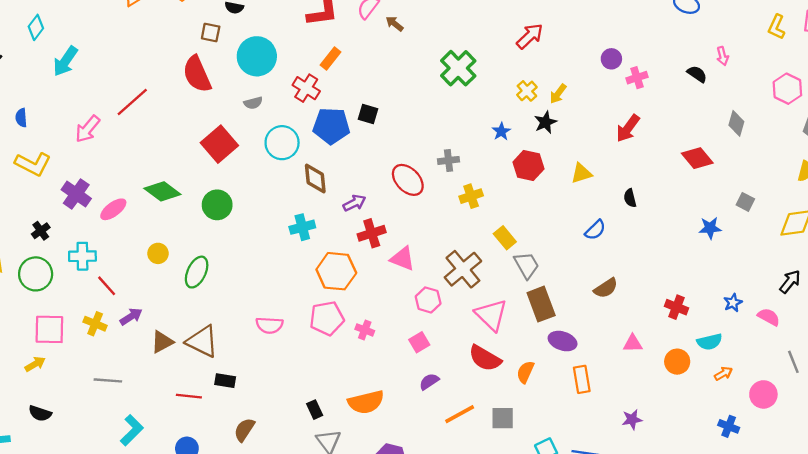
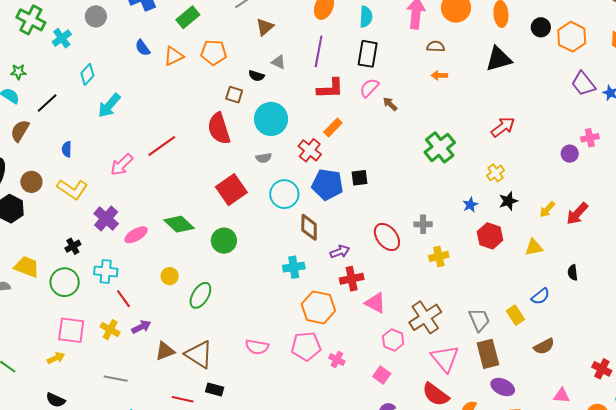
pink cross: (637, 78) -> (590, 138), moved
yellow arrow: (558, 94) -> (547, 209), moved
black square: (368, 114) -> (359, 178), turned -30
yellow rectangle: (505, 238) -> (515, 315), moved
pink square: (419, 342) -> (382, 375), turned -30

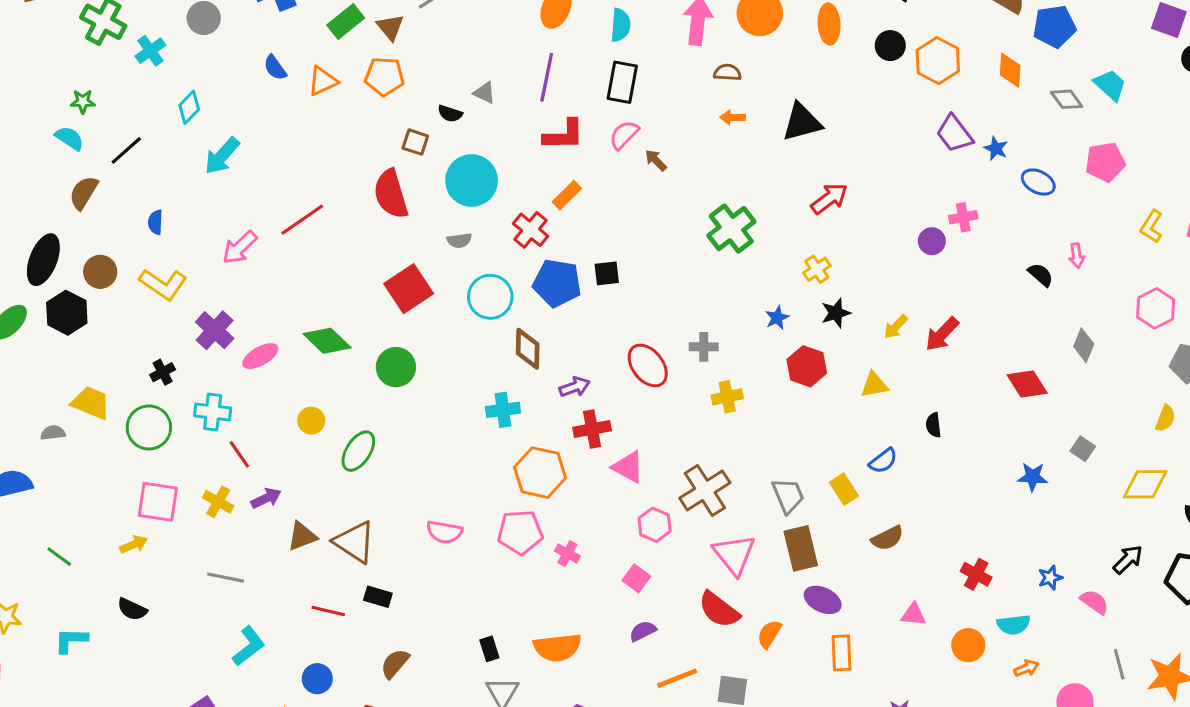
brown triangle: (265, 27) -> (390, 27), moved, turned -30
black triangle: (499, 59) -> (802, 122), moved

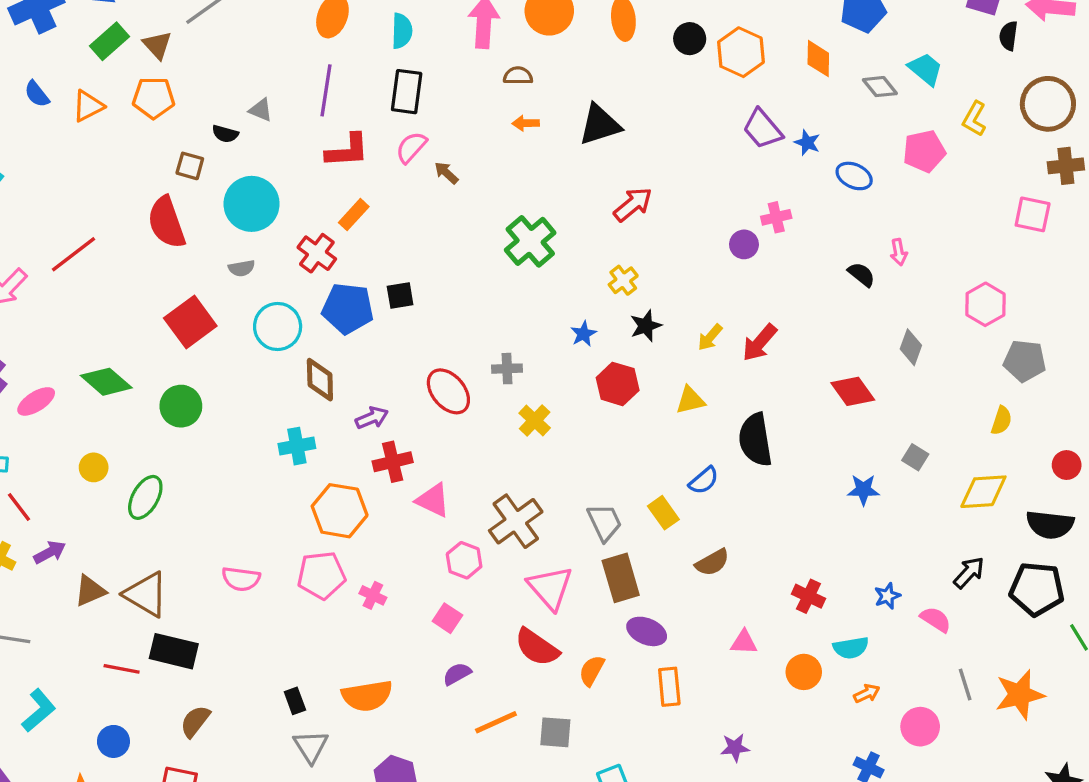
yellow L-shape: (1151, 226) -> (974, 119), moved
yellow cross: (727, 397) -> (535, 420), turned -32
black semicircle: (933, 425) -> (755, 440), size x2.0
black rectangle: (378, 597) -> (174, 651), size x1.6

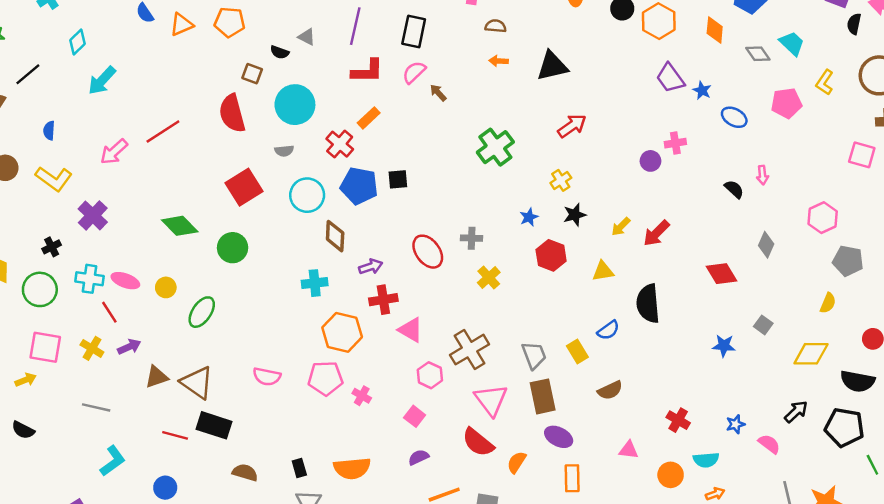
pink ellipse: (36, 401) -> (125, 281), moved, turned 48
brown semicircle: (195, 721) -> (245, 472), moved, turned 65

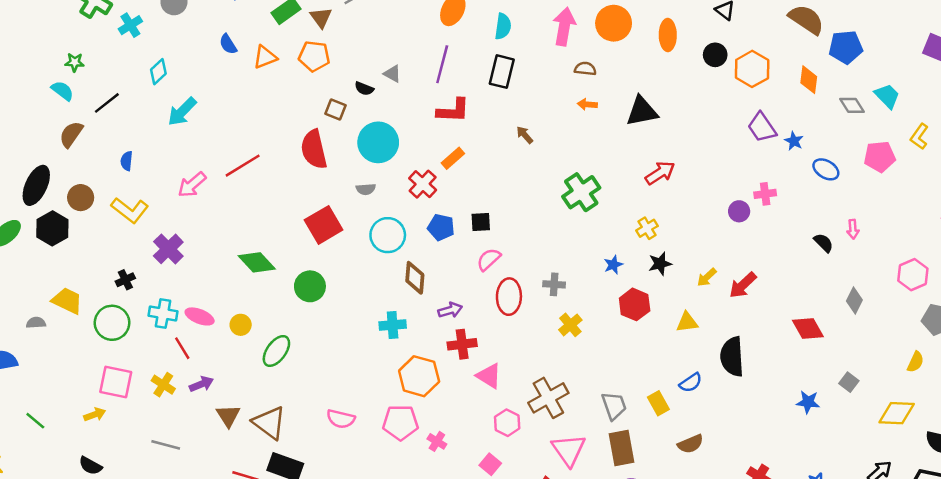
pink semicircle: (414, 72) -> (489, 259), moved
blue pentagon: (359, 186) -> (441, 227), size x0.7
red ellipse: (428, 252) -> (509, 297), turned 36
brown triangle: (156, 377) -> (228, 416), turned -45

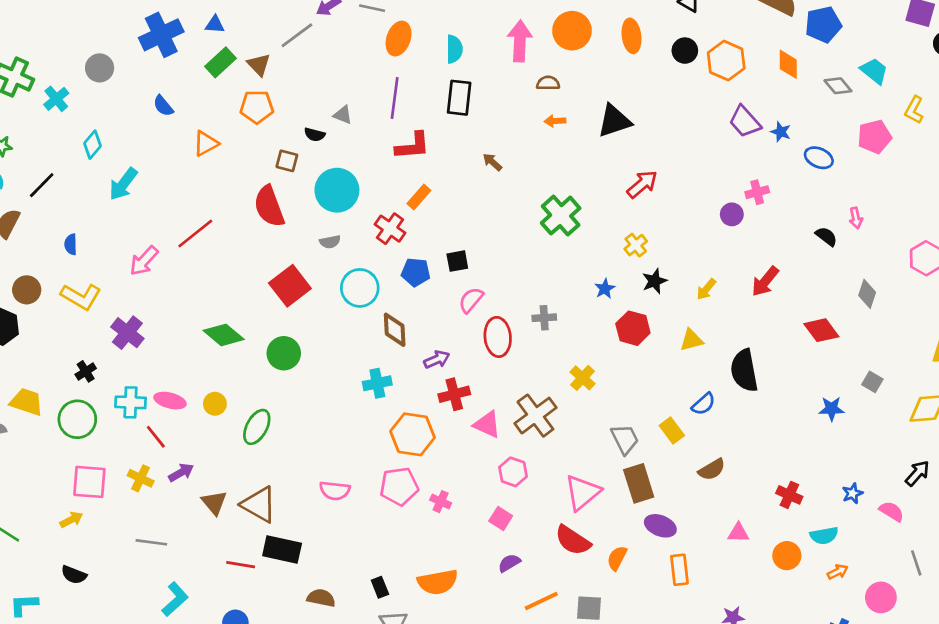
orange triangle: (265, 57) -> (206, 143), moved
red arrow: (743, 285) -> (765, 281), moved
yellow cross: (570, 325) -> (583, 378), moved
brown cross: (548, 398) -> (535, 416), moved
pink triangle: (569, 450) -> (582, 492), turned 33

